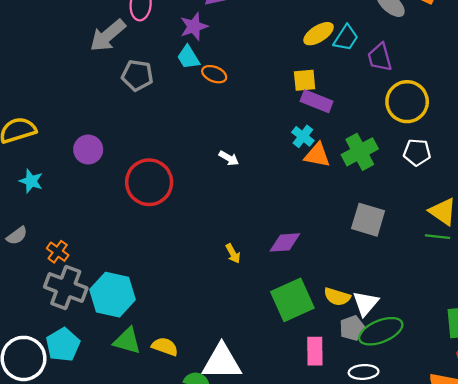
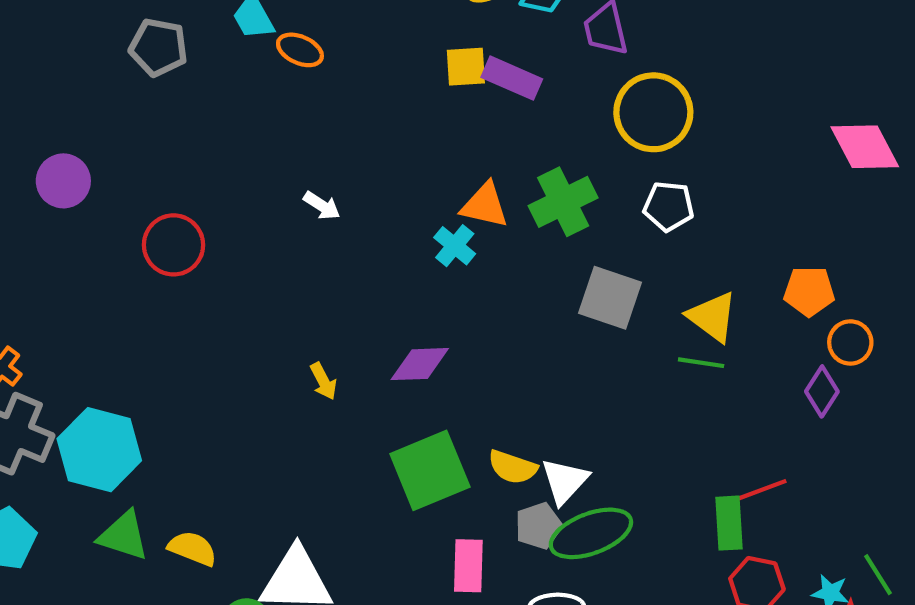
purple rectangle: (317, 101) -> (512, 78), moved
cyan cross: (303, 136) -> (455, 246), moved
red circle: (149, 182) -> (173, 245), size x0.7
gray square: (368, 220) -> (610, 298), moved

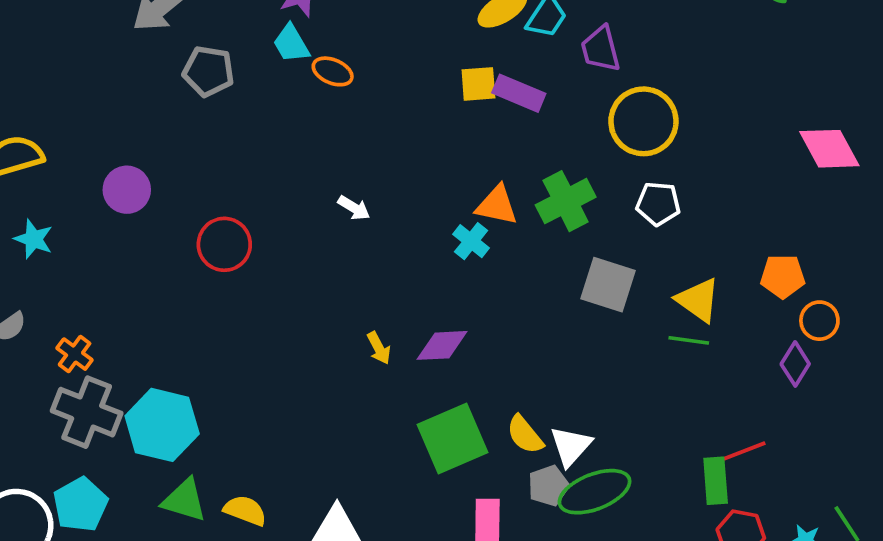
yellow arrow: (324, 381) -> (379, 348), moved
yellow semicircle: (513, 467) -> (525, 435), turned 33

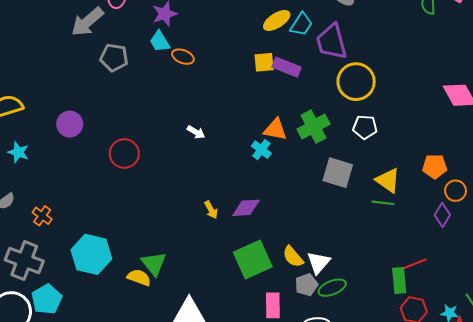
purple trapezoid: (601, 49) -> (332, 42), size x1.4
gray cross: (87, 412) -> (24, 261), moved
green ellipse: (595, 492) -> (332, 288), size x0.7
green triangle: (184, 500) -> (154, 264), moved, turned 36
yellow semicircle: (245, 510) -> (139, 277), moved

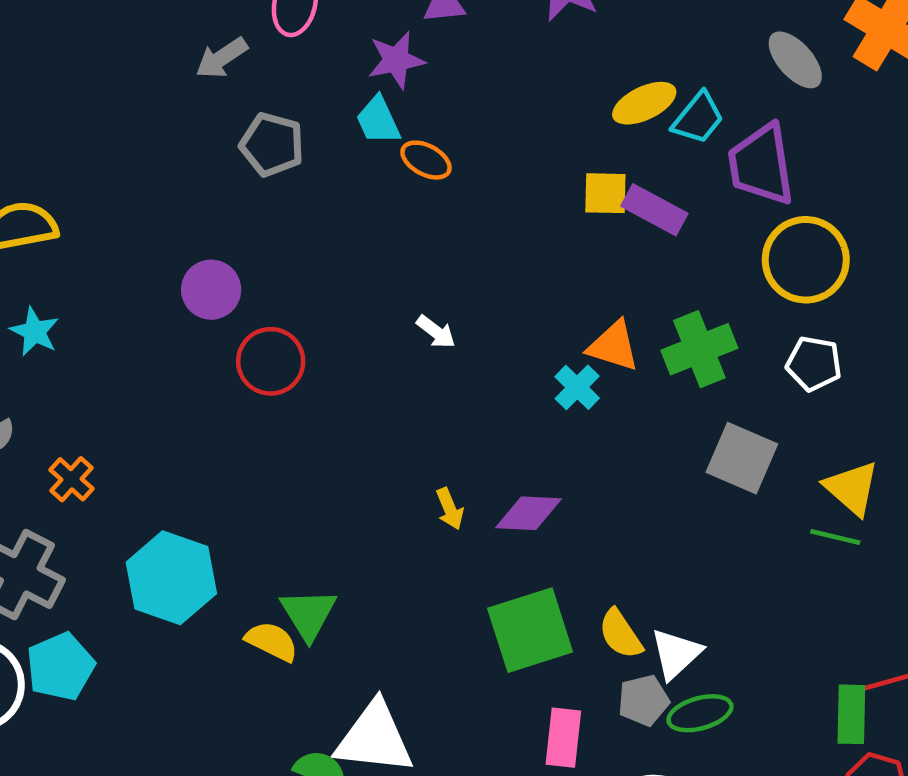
gray arrow: (87, 22) -> (222, 58), size x0.7
purple circle: (70, 124) -> (211, 290), moved

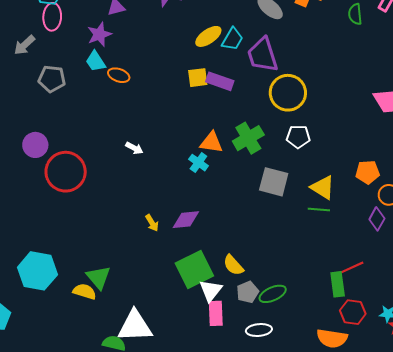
red circle: (271, 361) -> (66, 172), size x1.4
white triangle: (676, 654) -> (211, 290), moved

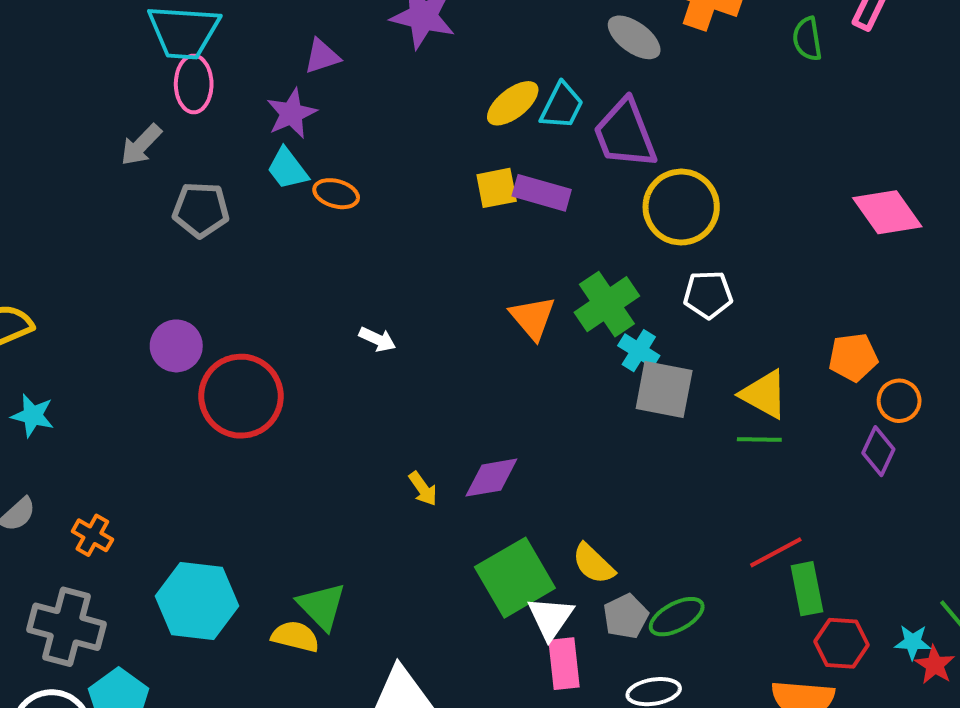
orange triangle: (211, 142) -> (533, 318), turned 45
cyan cross: (198, 163) -> (639, 351), moved
red line: (350, 268) -> (776, 552), moved

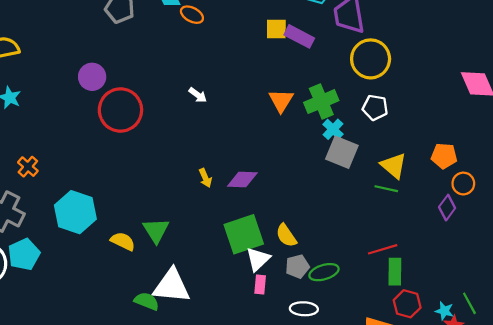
green triangle: (322, 606) -> (156, 230), moved
pink rectangle: (564, 664) -> (260, 284), size x0.7

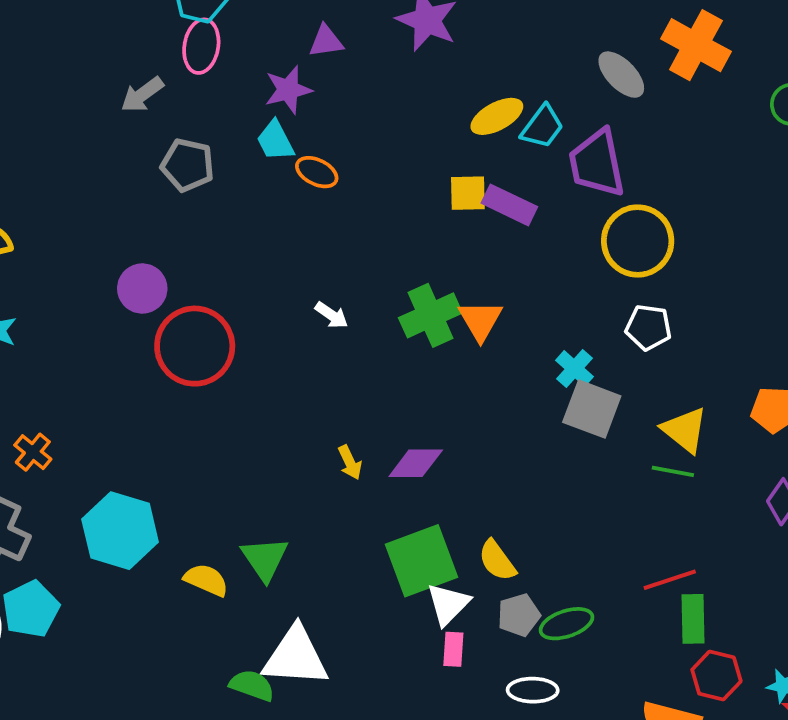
green cross: (321, 102) -> (430, 315), moved

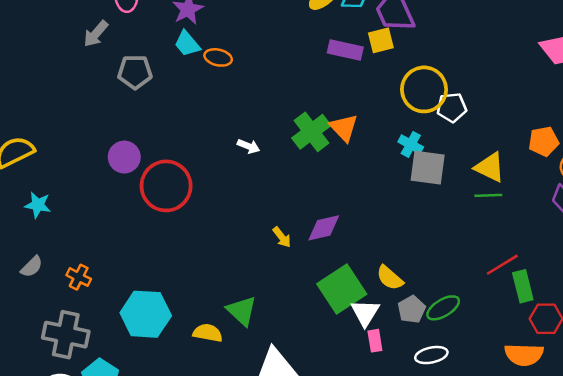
yellow square: (468, 193) -> (381, 40), moved
yellow circle: (638, 241) -> (424, 89), moved

